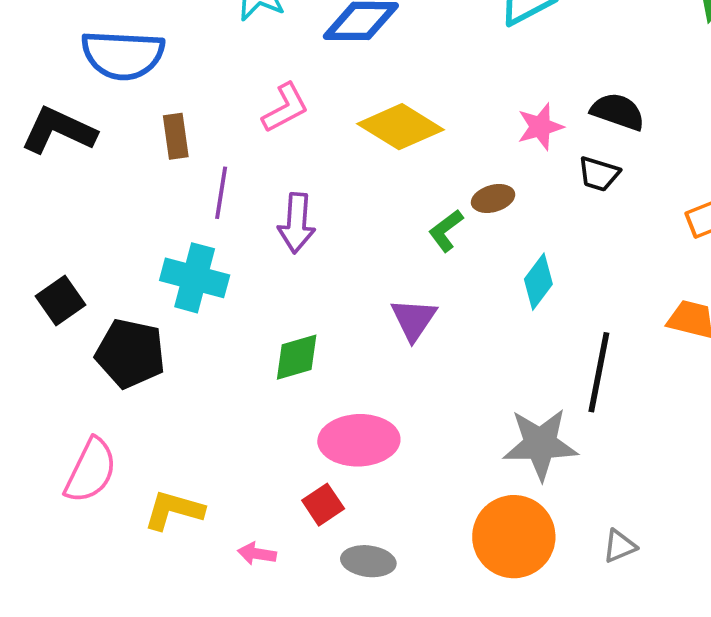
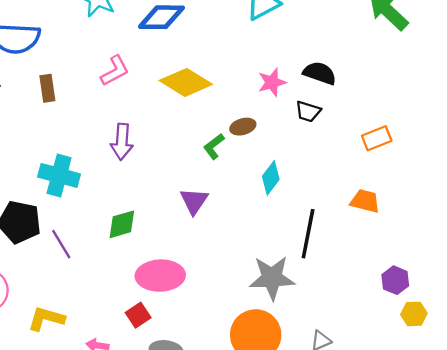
purple line: (221, 193) -> (61, 244), moved, turned -40

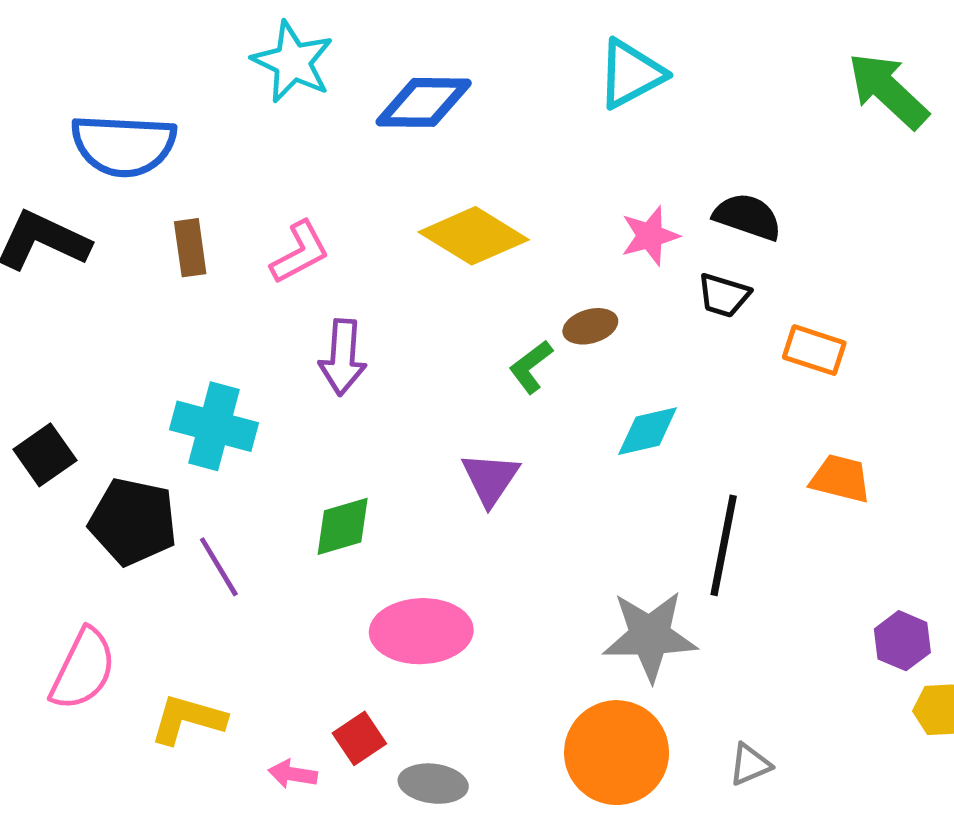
pink L-shape: (115, 71) -> (300, 252), moved
orange rectangle: (377, 138) -> (814, 350), moved, turned 40
cyan diamond: (271, 178) -> (648, 431), turned 40
red square: (138, 315) -> (359, 738), moved

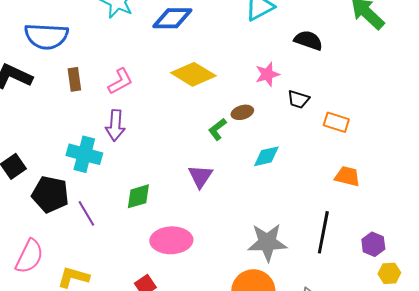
black semicircle: (748, 217) -> (308, 40), moved
purple arrow: (343, 357) -> (115, 125), moved
black line: (724, 545) -> (323, 232), moved

